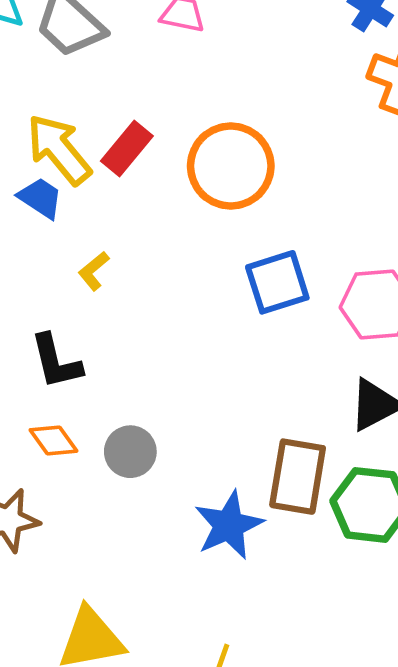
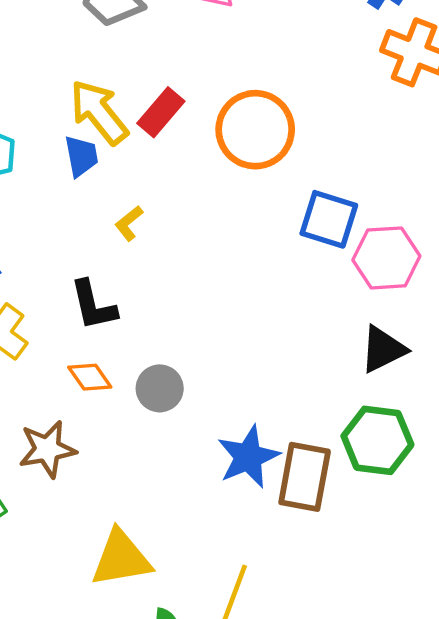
blue trapezoid: (40, 198) -> (81, 156), turned 45
blue square: (277, 282) -> (329, 219), moved, turned 34
brown rectangle: (298, 477) -> (305, 477), moved

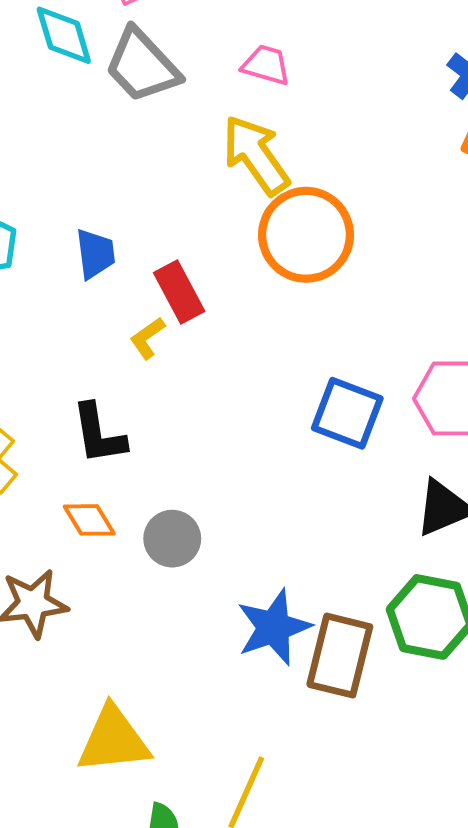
yellow arrow: (99, 112) -> (256, 155), moved
red rectangle: (161, 112) -> (179, 292), moved, turned -72
blue square: (329, 219) -> (347, 413), moved

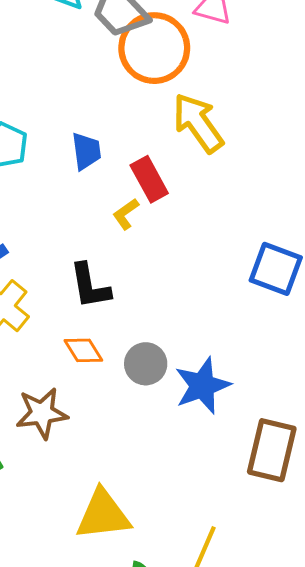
yellow arrow: (256, 155) -> (198, 123), moved
orange circle: (306, 235) -> (154, 48), moved
blue star: (274, 627) -> (202, 386), moved

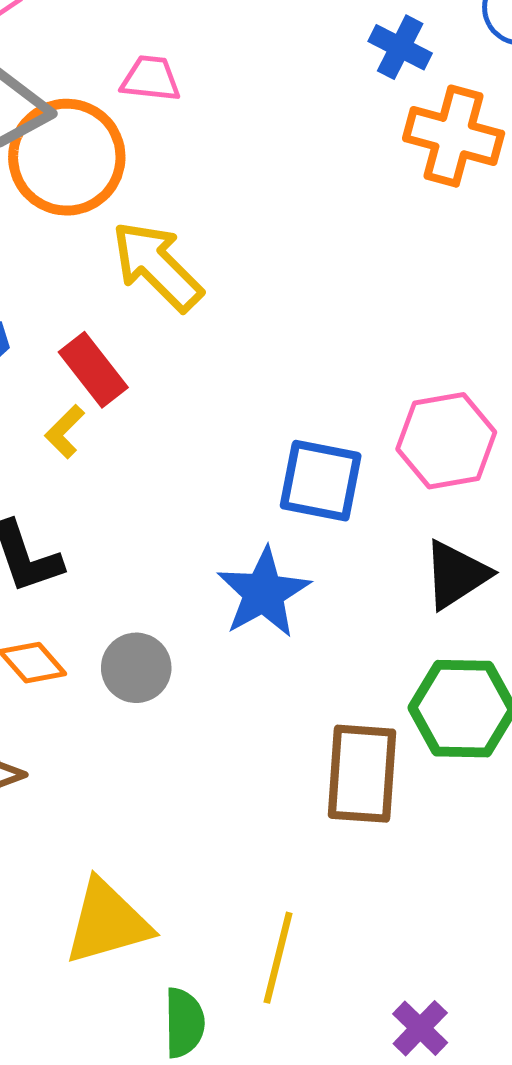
blue star: (202, 386) -> (264, 593), moved

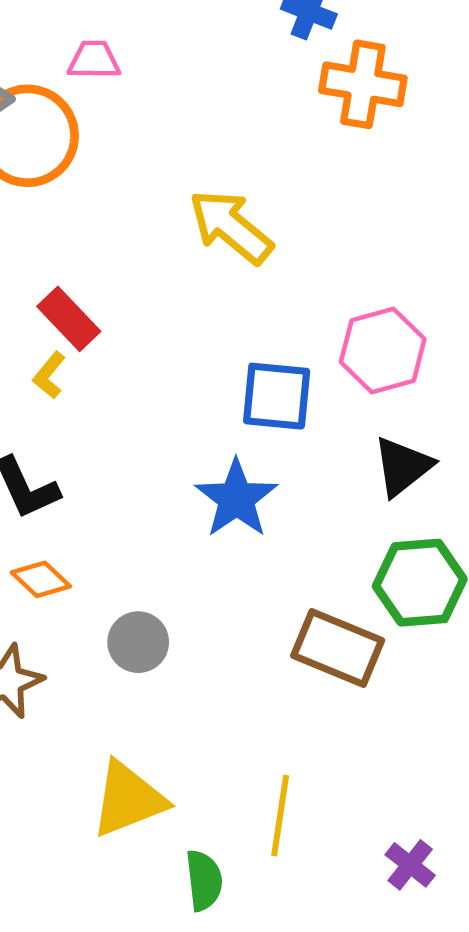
yellow arrow: (157, 266) -> (231, 227), moved
gray circle: (136, 668) -> (138, 642), moved
brown rectangle: (362, 774) -> (338, 648), turned -66

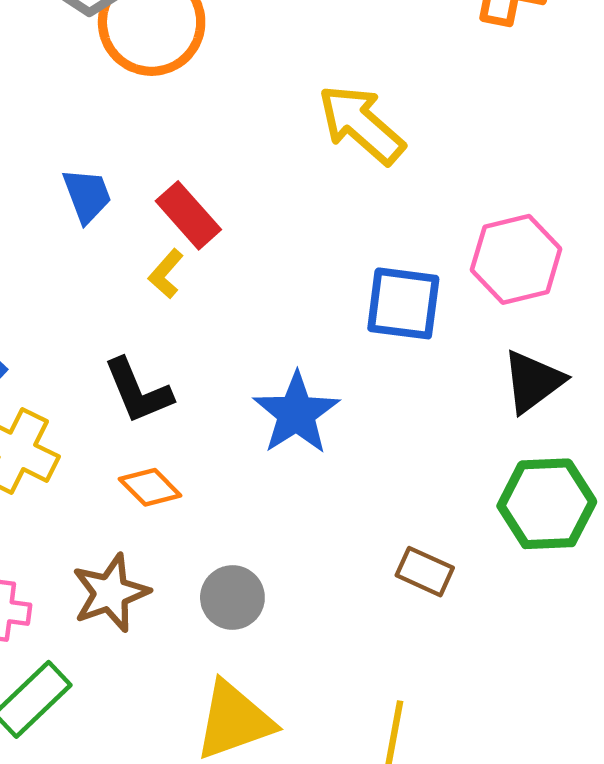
blue star: (236, 499) -> (296, 413), moved
gray circle: (138, 642) -> (232, 598), moved
brown rectangle: (338, 648) -> (425, 572), moved, size x0.6

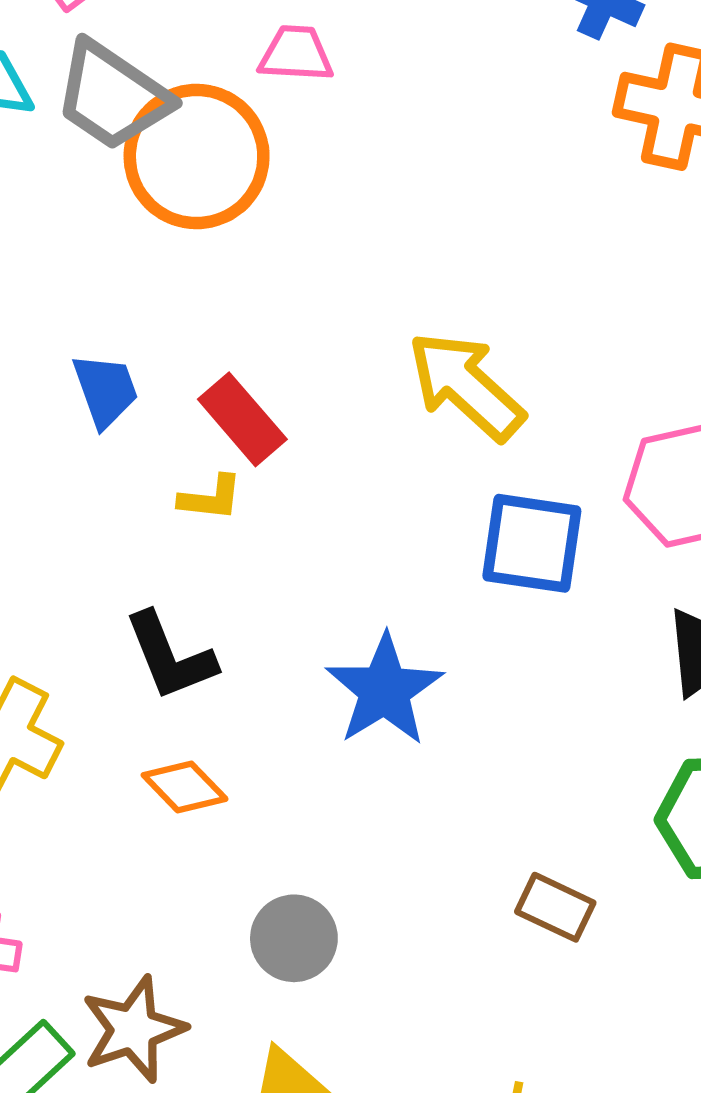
yellow arrow: (361, 124) -> (466, 386), moved
yellow L-shape: (166, 274) -> (211, 498), turned -126
brown star: (111, 593) -> (133, 1029), moved

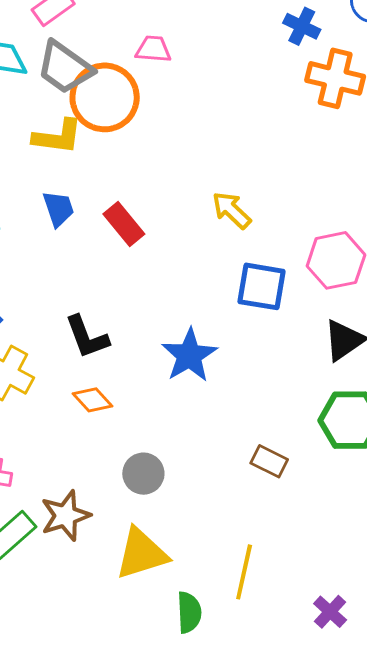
yellow arrow: (466, 386) -> (232, 210), size x0.7
yellow L-shape: (211, 498) -> (58, 137), moved, size x1.6

